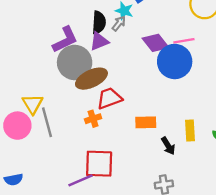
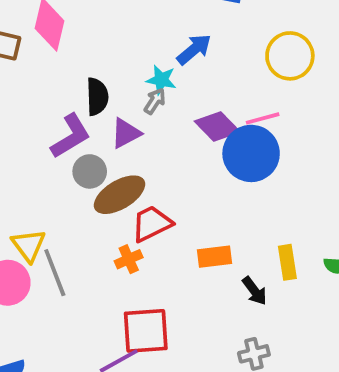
black semicircle: (99, 22) -> (97, 97), moved
gray circle: (75, 62) -> (90, 171), size x0.6

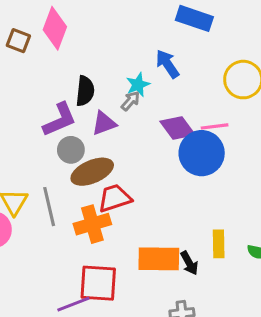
blue arrow: (194, 49) -> (167, 64), turned -92
cyan star: (161, 80) -> (138, 85), turned 30
orange rectangle: (214, 257) -> (159, 259), moved, size x1.5
orange cross: (129, 259) -> (92, 224), size x1.6
gray line: (55, 273) -> (49, 207), moved

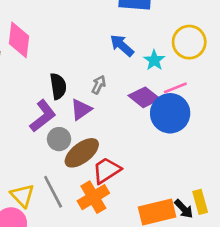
cyan star: (138, 85) -> (154, 60), moved
yellow rectangle: (219, 244) -> (200, 202), moved

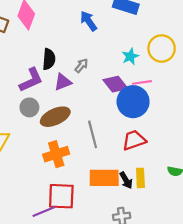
blue arrow: (122, 45) -> (89, 21), moved
gray circle: (59, 139) -> (29, 107), moved
red trapezoid: (106, 170) -> (134, 140), moved
gray line: (53, 192) -> (93, 134), moved

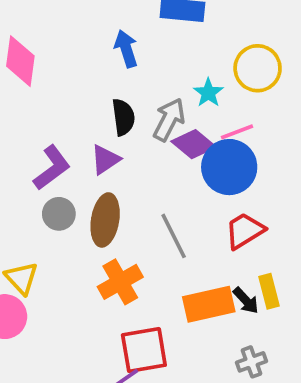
blue arrow: (89, 21) -> (126, 49), turned 30
black semicircle: (49, 59) -> (123, 117), moved
gray arrow: (81, 66) -> (169, 120), moved, size x1.6
brown ellipse: (55, 117) -> (105, 220), turned -44

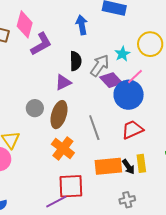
pink line: (237, 132) -> (135, 77), turned -30
purple L-shape: (52, 168) -> (41, 44), moved
orange cross: (120, 282) -> (63, 148), turned -30

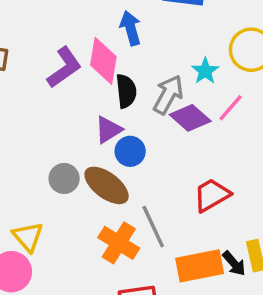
pink diamond: (25, 24) -> (103, 61), moved
blue circle: (129, 95) -> (130, 151), moved, size x0.6
brown ellipse: (59, 115) -> (107, 185), turned -64
gray line: (94, 128) -> (153, 227), moved
red trapezoid: (132, 130) -> (212, 195), moved

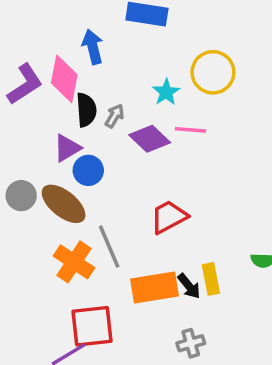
gray arrow: (168, 95) -> (115, 116), moved, size x0.6
pink line: (231, 108) -> (190, 130), turned 52

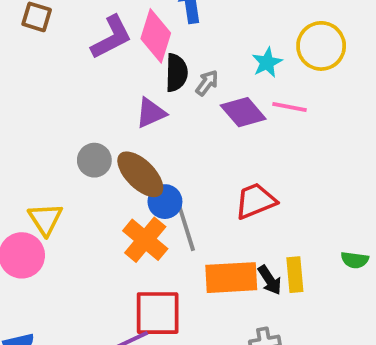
blue circle: (88, 170) -> (165, 202), moved

